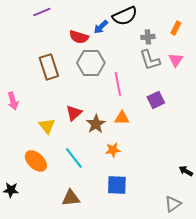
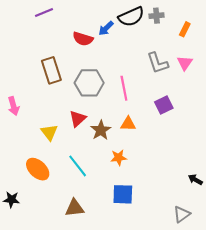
gray cross: (148, 37) -> (156, 16), moved
gray hexagon: (91, 63) -> (89, 83), moved

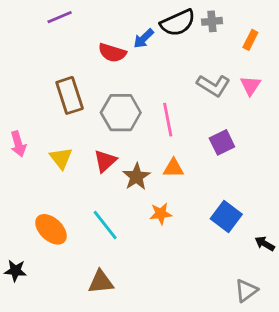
gray L-shape: (158, 63) -> (213, 85), turned -40
yellow triangle: (49, 132) -> (61, 158), moved
blue square: (123, 194) -> (226, 217), moved, turned 35

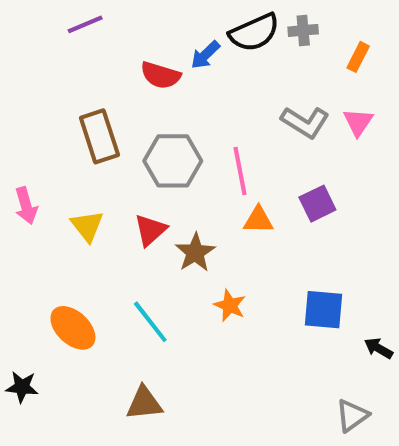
orange triangle: (174, 168) -> (258, 220), moved
orange star: (161, 214) -> (230, 305), turned 30
blue square: (226, 217) -> (324, 310), turned -32

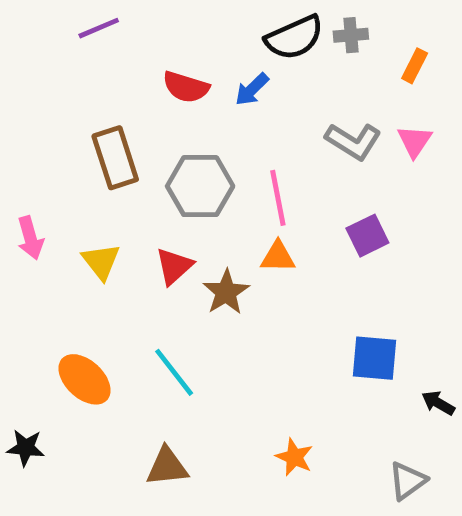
blue arrow: (205, 55) -> (252, 89), moved
orange triangle: (258, 220) -> (278, 257), moved
orange star: (230, 305) -> (294, 457), moved

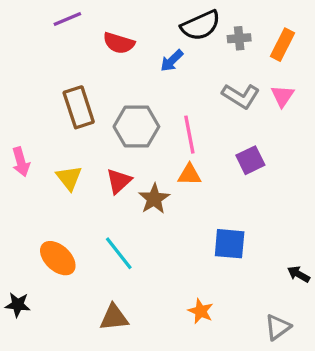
gray cross: (351, 35) -> (239, 38), moved
orange rectangle: (415, 66) -> (282, 45), size x1.4
red semicircle: (186, 87) -> (119, 43), moved
blue square: (375, 358) -> (230, 244), moved

